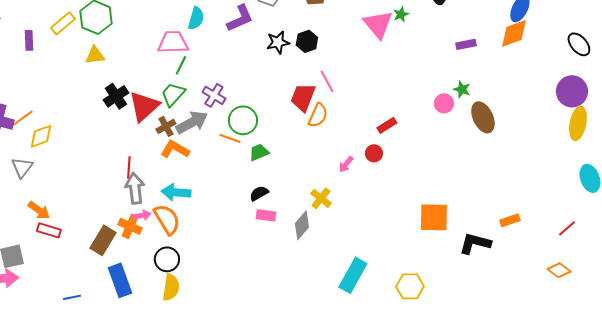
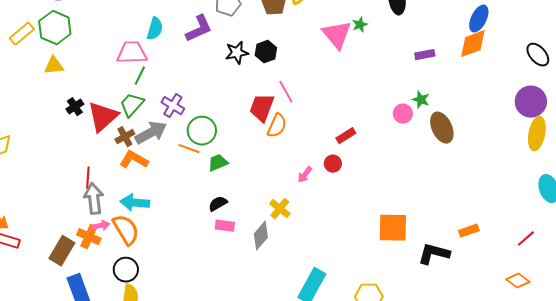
black cross: (116, 96) -> (75, 107), size x0.7

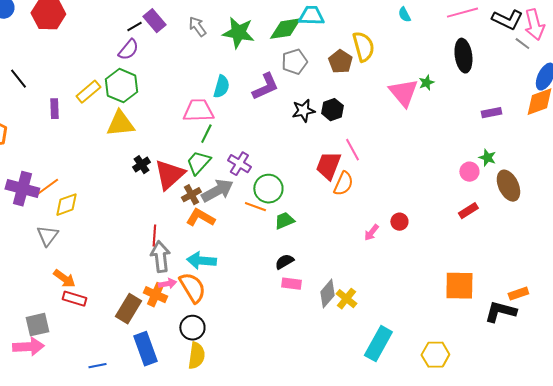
yellow triangle: (54, 66) -> (120, 124), size x1.4
red rectangle: (346, 136) -> (468, 211), moved
yellow cross: (280, 209) -> (346, 299), moved
orange rectangle: (469, 231) -> (518, 294), moved

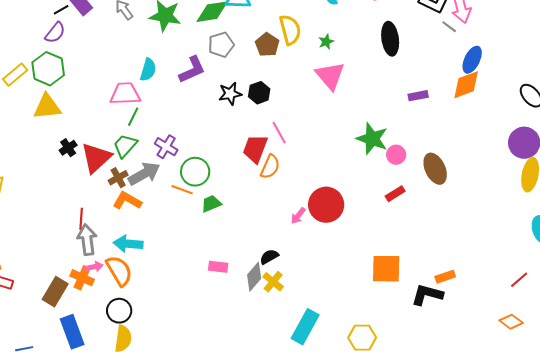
green star: (426, 83) -> (326, 42), moved
green star: (487, 158) -> (372, 139), moved, size x1.8
red circle: (399, 222) -> (326, 205), size x2.0
black semicircle: (284, 262) -> (269, 257), moved

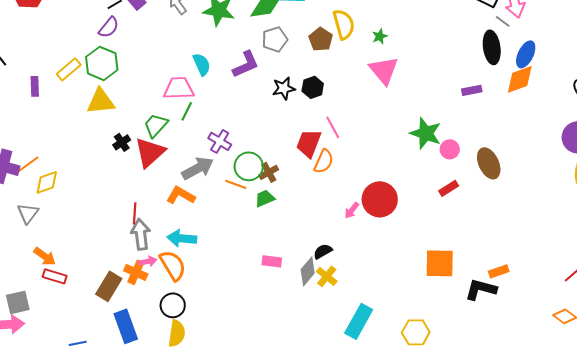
black ellipse: (390, 39) -> (492, 47), moved
cyan semicircle: (148, 70) -> (202, 64), turned -40
green trapezoid: (125, 146) -> (156, 125), moved
brown cross: (118, 178) -> (269, 172), moved

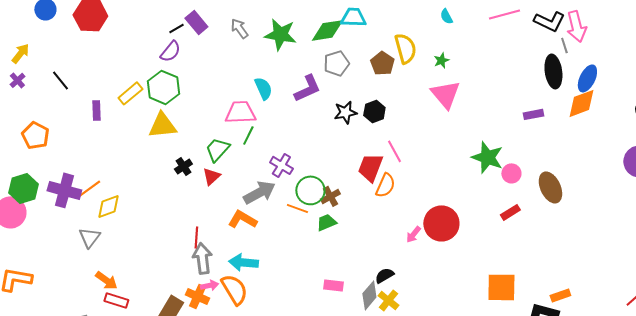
gray line: (503, 21) -> (564, 45), turned 35
red triangle: (150, 152) -> (211, 176), size x0.6

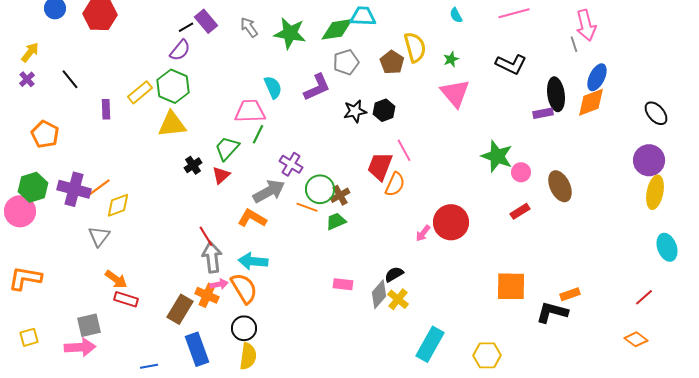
black L-shape: (549, 21) -> (511, 64), moved
black ellipse: (553, 71) -> (556, 94), moved
red line: (196, 237) -> (206, 236), turned -35

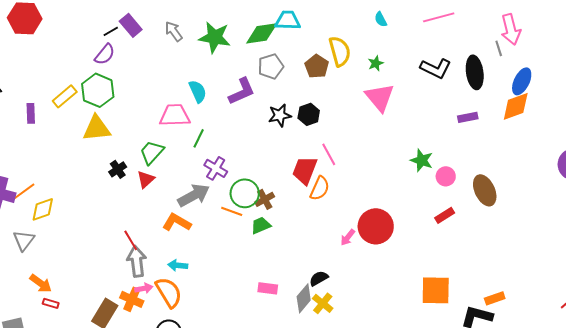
black ellipse: (556, 94) -> (475, 72), moved
green line: (258, 134) -> (199, 138), moved
green star: (497, 156) -> (422, 160), size x0.7
cyan arrow: (253, 261) -> (178, 265), size x0.7
red rectangle: (126, 299) -> (51, 303), size x0.7

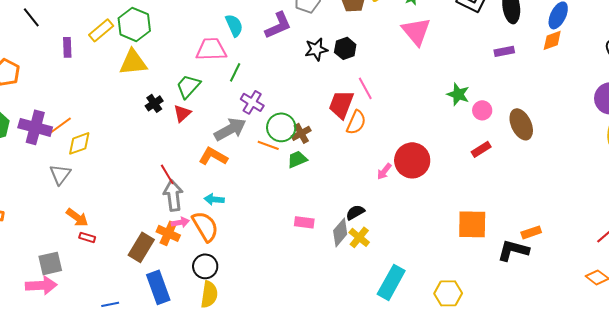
orange diamond: (516, 106) -> (552, 40), size x0.7

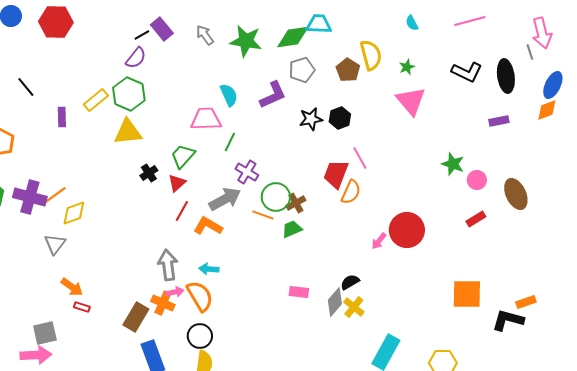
red line: (167, 174) -> (182, 211), moved, turned 60

